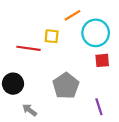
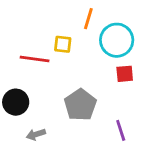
orange line: (72, 15) -> (88, 19), turned -42
gray arrow: (30, 110) -> (36, 134), turned -56

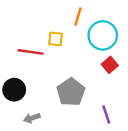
red square: (125, 74) -> (110, 65), turned -35

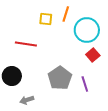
yellow square: (55, 39) -> (46, 19), moved
purple line: (106, 114) -> (85, 84), moved

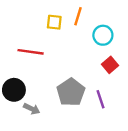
cyan circle: (87, 30) -> (103, 35), size x0.7
gray arrow: (27, 100) -> (32, 109), moved, turned -136

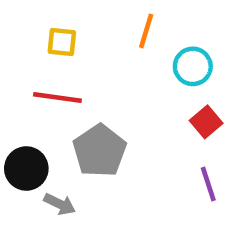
yellow square: (54, 22) -> (62, 42), moved
gray pentagon: (71, 92) -> (100, 151), moved
purple line: (101, 99) -> (208, 184), moved

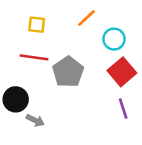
orange line: (146, 31) -> (86, 18), turned 30
red square: (206, 122) -> (122, 72), size x1.5
gray pentagon: (100, 151) -> (68, 72), moved

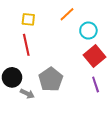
red line: (34, 57) -> (26, 45), turned 70
gray pentagon: (68, 72) -> (51, 79), moved

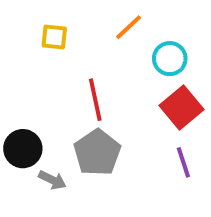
red line: (26, 45) -> (95, 100), moved

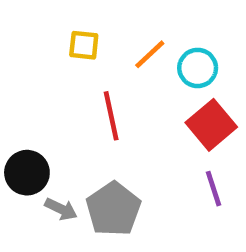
orange line: (129, 27) -> (150, 54), moved
yellow square: (54, 37) -> (84, 45), moved
gray pentagon: (97, 153) -> (113, 209), moved

